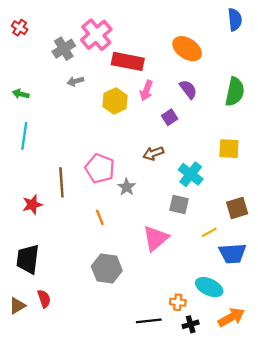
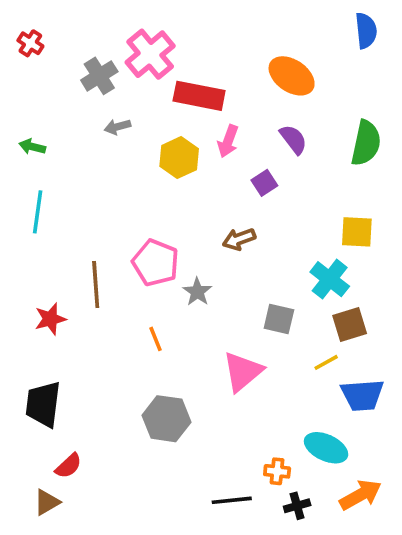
cyan cross: (191, 174) -> (330, 279), moved
brown square: (237, 208) -> (350, 324), moved
red semicircle: (44, 299) -> (68, 466), turned 66
brown triangle: (17, 306) -> (47, 502), moved

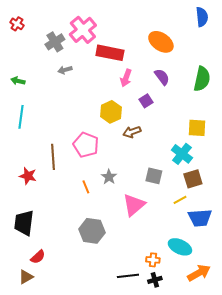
yellow hexagon: (179, 158) -> (111, 112), moved
gray star: (197, 292) -> (109, 177), moved
red star: (50, 319) -> (28, 176), turned 30
black cross: (297, 506) -> (155, 280), moved

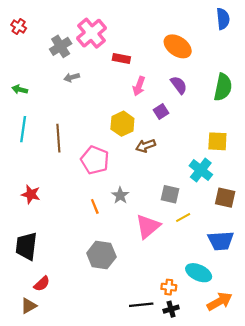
red rectangle: (110, 53) -> (121, 59), size x0.6
brown line: (53, 157) -> (58, 138), moved
brown square: (193, 179) -> (225, 198), moved, turned 30
yellow line: (180, 200) -> (183, 218), moved

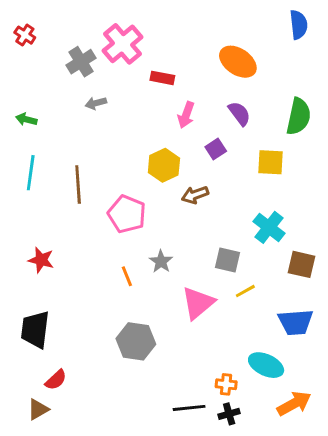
yellow square: (217, 141) -> (270, 162), moved

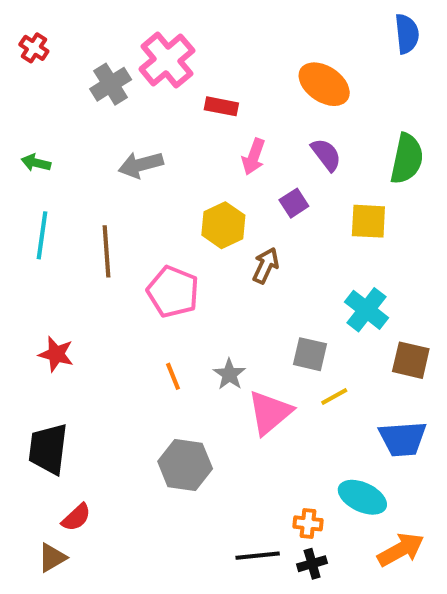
gray arrow: (96, 103) -> (141, 165), moved, size x1.5
brown arrow: (195, 195) -> (266, 266), turned 135
gray star: (161, 261) -> (229, 374), moved

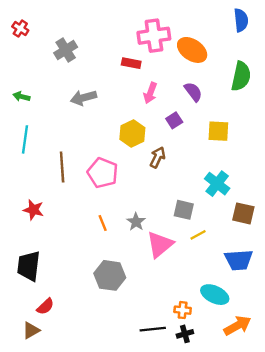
pink cross: (167, 60) -> (154, 36), moved, turned 32
green semicircle: (407, 159) -> (241, 76), moved
brown line: (107, 251) -> (62, 167), moved

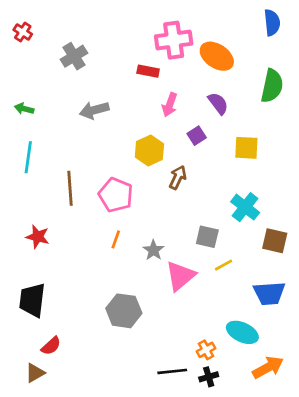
orange line: (103, 223) -> (116, 239), moved, turned 42
orange cross: (183, 310) -> (206, 350), turned -35

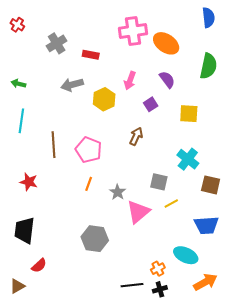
red rectangle: (148, 71) -> (91, 55), moved
yellow hexagon: (149, 151) -> (104, 99), moved
brown triangle: (35, 373) -> (17, 286), moved

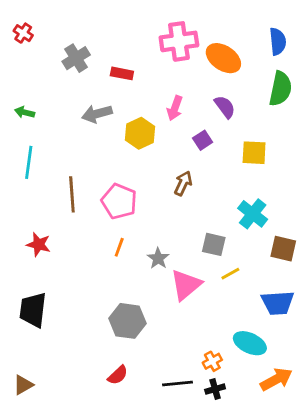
blue semicircle: (208, 18) -> (278, 41), moved
red semicircle: (39, 266) -> (118, 375), moved

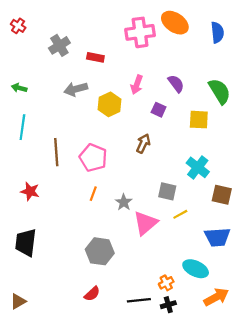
orange ellipse: (223, 58) -> (175, 23), moved
green semicircle: (280, 89) -> (220, 91), moved, turned -44
purple square: (203, 140) -> (159, 110), turned -32

